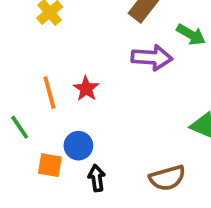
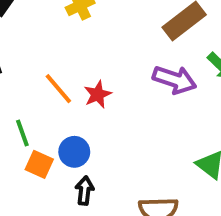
orange line: (49, 93) -> (58, 89), turned -40
green line: (20, 127) -> (22, 133), moved

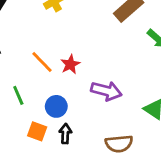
purple arrow: (175, 80) -> (106, 91), moved
orange square: (39, 164) -> (37, 131), moved

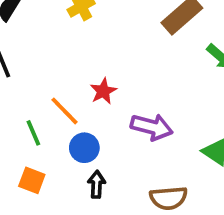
orange line: (42, 62) -> (65, 111), moved
orange square: (37, 131) -> (32, 180), moved

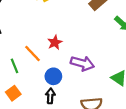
blue circle: (84, 148) -> (53, 76), moved
orange square: (32, 180) -> (13, 93), turned 32

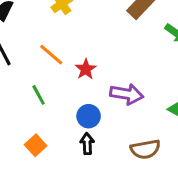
orange line: (33, 54) -> (51, 55), moved
green line: (14, 66) -> (39, 95), moved

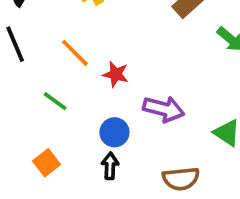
red star: (86, 69) -> (116, 74), turned -30
green line: (39, 95) -> (55, 101), turned -30

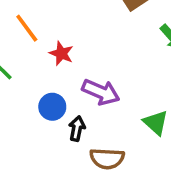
black arrow: (110, 166) -> (77, 129), moved

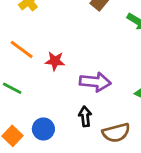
blue circle: (52, 107) -> (43, 129), moved

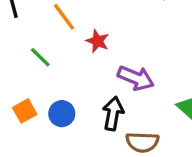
black arrow: (85, 116) -> (113, 113), size x1.4

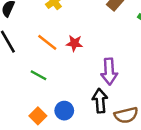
red star: (98, 41) -> (74, 43), moved
purple arrow: (136, 78) -> (109, 71), turned 80

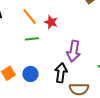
green line: (38, 75) -> (32, 39), moved, turned -48

